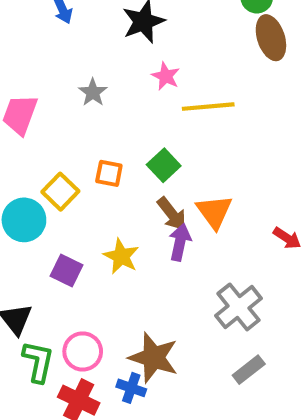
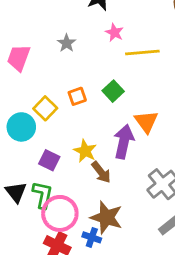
orange square: (109, 173) -> (77, 96), turned -30
brown arrow: (172, 214) -> (101, 172), moved
purple arrow: (180, 242) -> (124, 142), size x1.4
pink circle: (83, 351) -> (60, 213), size x1.4
green L-shape: (38, 362) -> (43, 195), moved

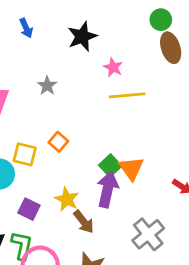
pink star: (114, 32) -> (113, 67), moved
green square: (113, 91) -> (110, 166), moved
orange square: (77, 96) -> (58, 142), turned -30
yellow square: (45, 108) -> (25, 154), turned -30

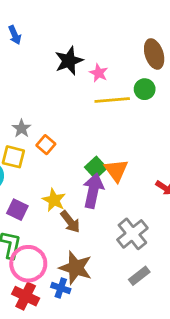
green circle: (161, 20) -> (145, 89), moved
black star: (82, 36) -> (69, 61), moved
gray star: (47, 86) -> (22, 128), moved

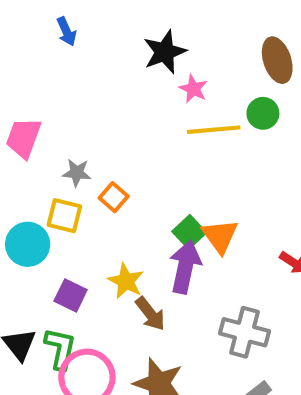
black star: (69, 61) -> (165, 52), moved
gray star: (22, 128) -> (77, 173), turned -30
gray cross: (132, 234) -> (244, 332), turned -36

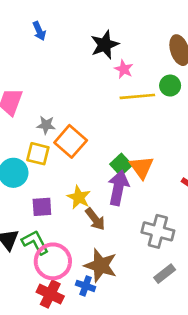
orange square: (114, 197) -> (71, 141), size x1.6
purple square: (71, 295) -> (42, 207), turned -30
green L-shape: (60, 349) -> (35, 242), turned -40

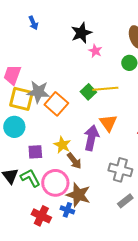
yellow line: (137, 96) -> (105, 89), moved
gray star: (46, 125) -> (38, 92), size x1.6
yellow square: (38, 154) -> (21, 99), moved, size x1.4
green square: (121, 165) -> (88, 92), moved
pink circle: (53, 261) -> (55, 183), moved

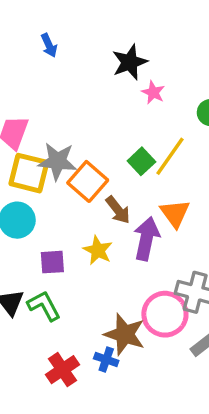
yellow line: (105, 89) -> (170, 156), turned -50
brown arrow: (74, 161) -> (118, 210), moved
pink circle: (55, 183) -> (165, 314), moved
red cross: (41, 216) -> (62, 370), turned 30

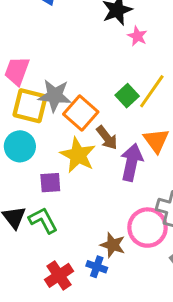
yellow star: (98, 250) -> (78, 155), moved, size x1.4
brown star: (125, 334) -> (113, 245), size x0.7

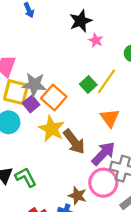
brown arrow: (107, 138) -> (74, 142), moved, size x1.4
purple arrow: (132, 162) -> (103, 154), moved, turned 32
purple square: (50, 183) -> (31, 104), moved, turned -35

